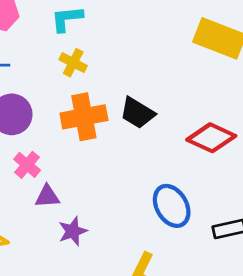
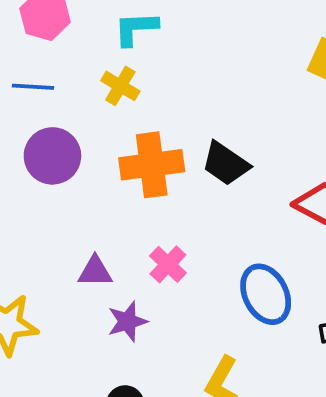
yellow cross: (73, 63) -> (120, 86), moved
pink cross: (27, 165) -> (168, 264), moved

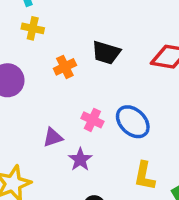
orange cross: (152, 165) -> (65, 67), size x0.6
blue ellipse: (266, 294) -> (133, 122), moved

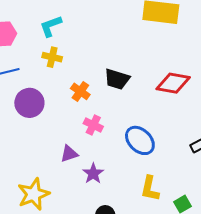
orange cross: (65, 67) -> (80, 91), turned -30
pink cross: (92, 120) -> (93, 125), moved

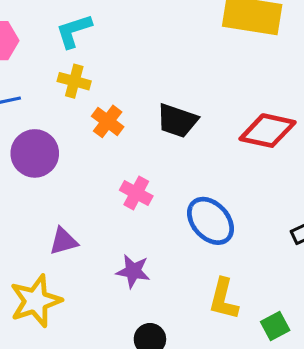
orange cross: (80, 91) -> (108, 121), moved
purple triangle: (69, 154) -> (63, 241), moved
purple star: (93, 173) -> (133, 271), turned -30

